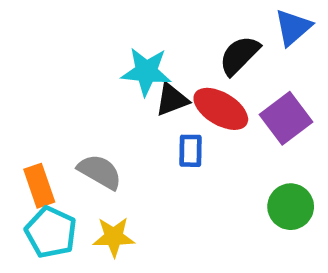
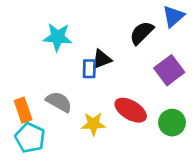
cyan star: (146, 72) -> (58, 37), moved
red ellipse: (221, 109) -> (131, 110), moved
blue rectangle: (191, 151) -> (89, 69), moved
yellow star: (114, 237) -> (93, 124), moved

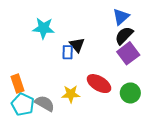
blue triangle: (173, 16) -> (121, 17), moved
black semicircle: (142, 33) -> (124, 36), moved
black triangle: (102, 59) -> (77, 45), turned -49
gray semicircle: (59, 102) -> (45, 103), moved

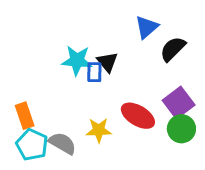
blue triangle: (121, 17) -> (147, 27), moved
cyan star: (44, 28) -> (77, 61), moved
purple square: (128, 53) -> (179, 103), moved

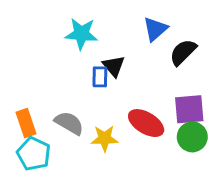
cyan star: (77, 61) -> (81, 34), moved
purple square: (179, 103) -> (189, 109), turned 32
gray semicircle: (62, 143) -> (69, 123), moved

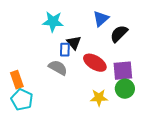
gray semicircle: (69, 123) -> (58, 68), moved
red ellipse: (146, 123) -> (95, 63), moved
yellow star: (104, 138) -> (99, 98), moved

